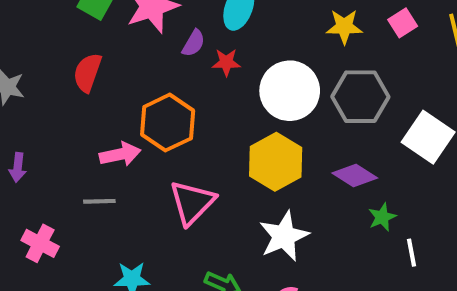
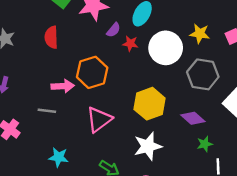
red semicircle: (87, 73) -> (51, 37), turned -30
white circle: (290, 91) -> (166, 48), moved

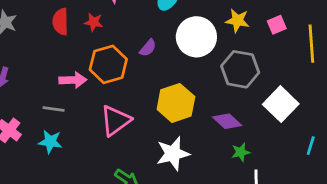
purple semicircle: (114, 30) -> (148, 48), moved
red star: (130, 44) -> (94, 22), moved
cyan star: (59, 157) -> (50, 142), moved

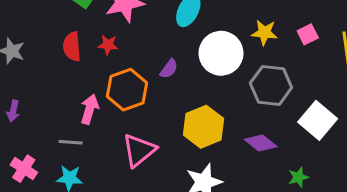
pink arrow: (73, 80) -> (90, 109), turned -68
green star: (241, 152) -> (298, 177), moved

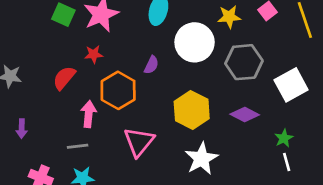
red semicircle: (72, 47) -> (64, 78), moved, turned 55
white square: (318, 120) -> (291, 85), turned 32

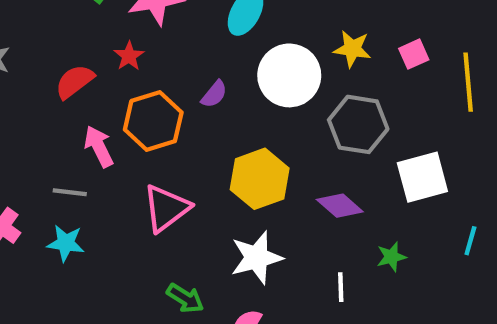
red star: (94, 54) -> (129, 56), turned 30
pink arrow: (89, 114) -> (99, 147), turned -45
white line: (287, 162) -> (341, 287), moved

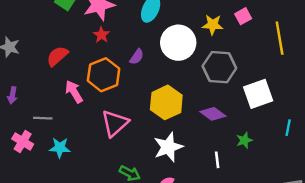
pink square: (414, 54) -> (243, 16), moved
red star: (129, 56) -> (101, 35), moved
gray line: (70, 192) -> (43, 118), moved

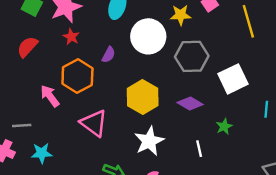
red semicircle: (57, 56) -> (27, 47), moved
pink triangle: (115, 123) -> (94, 123), turned -36

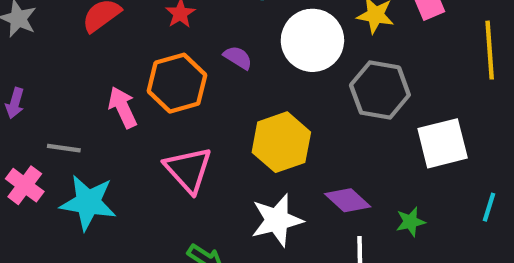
purple semicircle: (109, 55) -> (238, 58), turned -98
purple diamond: (190, 103) -> (348, 200), moved
cyan star: (42, 153) -> (88, 202), size x1.5

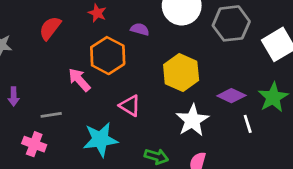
pink triangle: (188, 170) -> (130, 106), size x0.7
cyan star: (88, 202) -> (100, 140), moved
green star: (411, 222) -> (273, 97), size x1.6

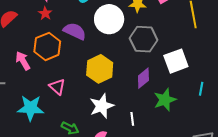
purple semicircle: (140, 29) -> (75, 31), size x1.6
purple diamond: (231, 96) -> (143, 78), moved, turned -75
white line: (248, 124) -> (132, 119), moved

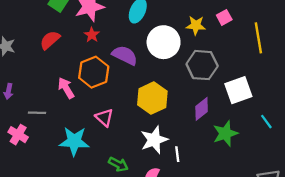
cyan line: (201, 89) -> (266, 122), turned -48
white line: (132, 119) -> (177, 154), moved

